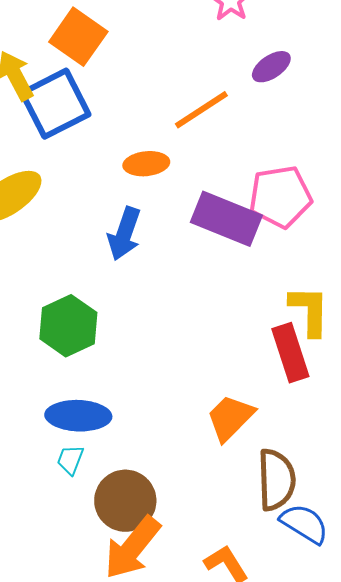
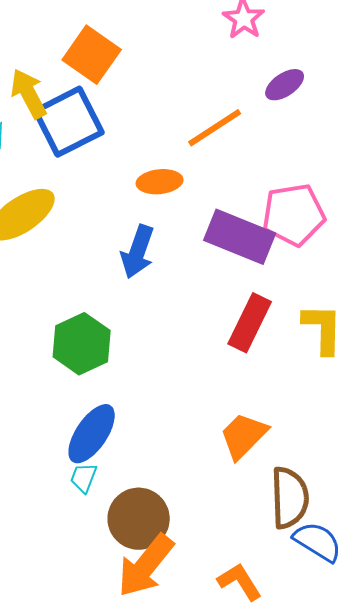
red rectangle: (290, 353) -> (250, 323), moved, turned 44
blue ellipse: (78, 416) -> (92, 434), turned -58

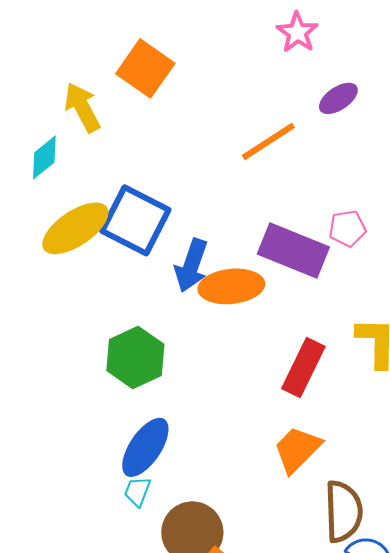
blue square: (69, 122) -> (135, 220), moved, turned -36
orange ellipse: (160, 182) -> (231, 286), moved, size x1.4
pink pentagon: (294, 215) -> (347, 228), size x0.6
red rectangle: (250, 323) -> (303, 367), moved

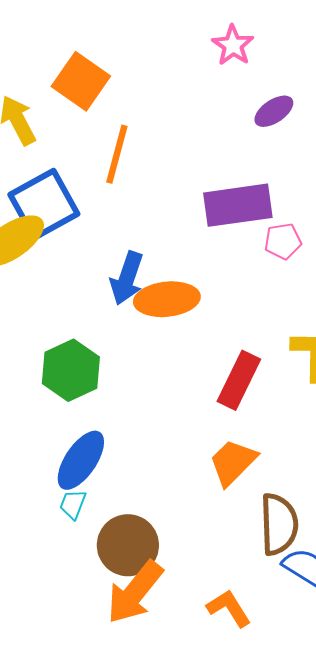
orange line: (268, 141) -> (117, 154), moved, turned -42
blue square: (135, 220) -> (44, 204), moved, turned 34
purple rectangle: (293, 250) -> (238, 205), moved, turned -30

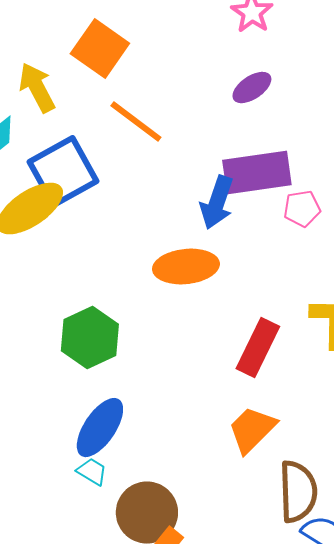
purple ellipse: (274, 111) -> (252, 88), moved
orange line: (117, 154) -> (136, 122), turned -68
blue arrow: (127, 278) -> (217, 203), moved
cyan trapezoid: (73, 504) -> (92, 472), turned 100

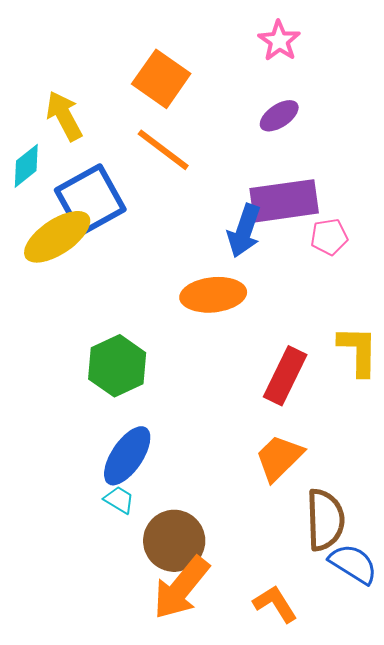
orange square: (100, 49) -> (161, 79), moved

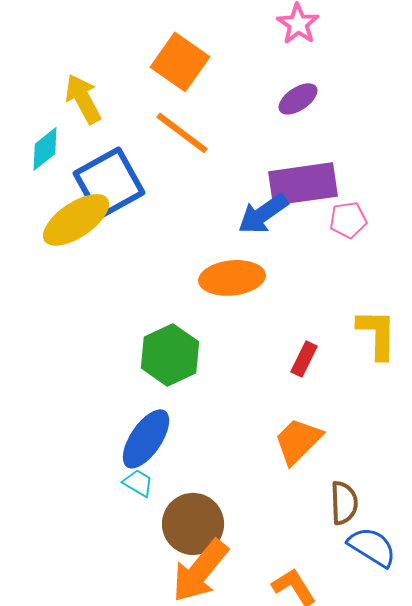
blue arrow: (244, 231) -> (263, 214), turned 36
green hexagon: (117, 366) -> (170, 355), moved
red rectangle: (285, 376) -> (304, 359), size x0.6
brown semicircle: (325, 520) -> (344, 503), size x0.7

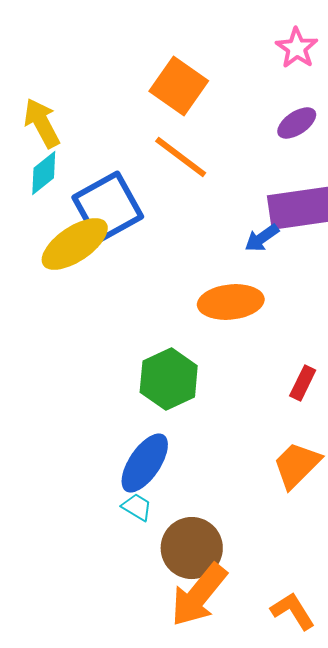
yellow arrow: (83, 99) -> (42, 123), moved
blue arrow: (263, 214) -> (262, 238), size x0.7

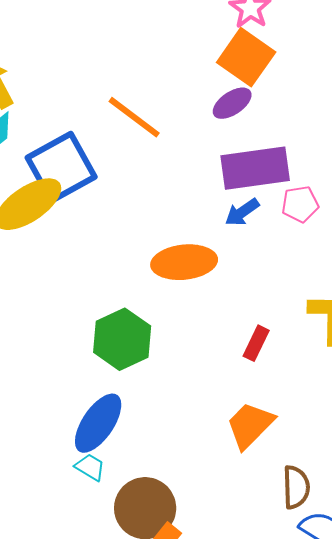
orange square: (179, 86) -> (246, 57), moved
purple ellipse: (297, 123) -> (232, 103), moved
blue arrow: (262, 238) -> (242, 212), moved

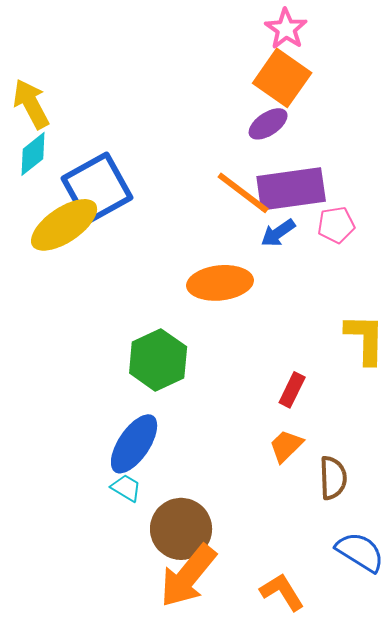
orange line: (134, 117) -> (243, 193), moved
red rectangle: (256, 343) -> (292, 390), moved
orange trapezoid: (250, 425) -> (286, 446), size x0.7
brown semicircle: (296, 487) -> (333, 478), moved

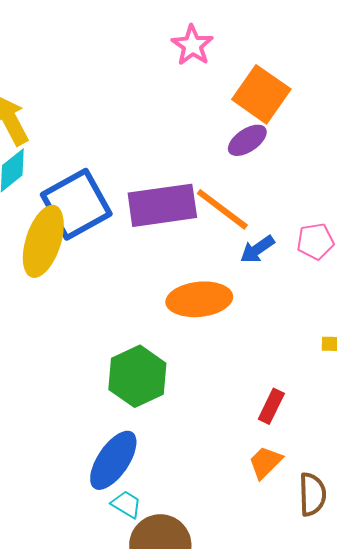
pink star: (286, 29) -> (192, 45), moved
purple rectangle: (291, 189) -> (162, 205), moved
yellow ellipse: (64, 225) -> (43, 241), turned -38
cyan trapezoid: (126, 488) -> (126, 504), moved

